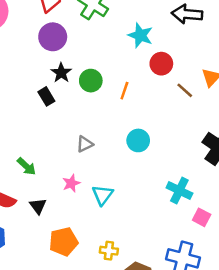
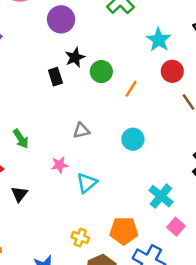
purple circle: (53, 37) -> (61, 19), moved
black triangle: (38, 206) -> (19, 194), moved
orange pentagon: (63, 242) -> (124, 231), moved

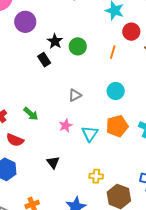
purple circle: (61, 19) -> (25, 22), moved
orange line: (131, 89) -> (113, 52), moved
black triangle: (19, 194) -> (53, 162), moved
orange pentagon: (124, 231) -> (117, 126), moved

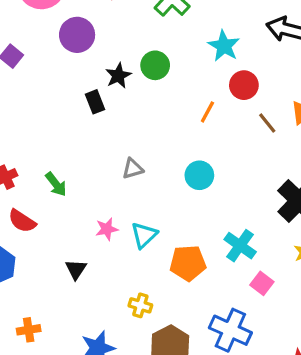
green circle: (78, 46) -> (155, 65), moved
pink star: (66, 126) -> (107, 229), moved
orange pentagon: (117, 126) -> (188, 263), moved

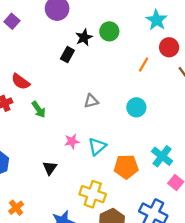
black rectangle: (95, 102) -> (67, 55), turned 48
red semicircle: (22, 221) -> (21, 82), moved
yellow cross: (140, 305) -> (93, 194), size x1.6
orange cross: (29, 330) -> (16, 208), turned -32

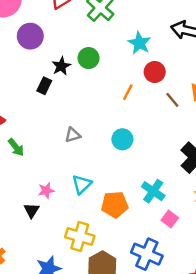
pink star: (72, 141) -> (46, 191), moved

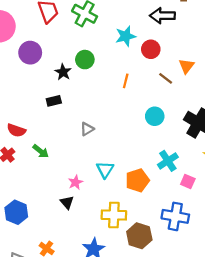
cyan star: (139, 43) -> (126, 36), turned -30
red circle: (155, 72) -> (151, 49), moved
black rectangle: (44, 86) -> (54, 101), moved, turned 64
cyan circle: (122, 139) -> (155, 116), moved
cyan cross: (153, 191) -> (168, 161), turned 36

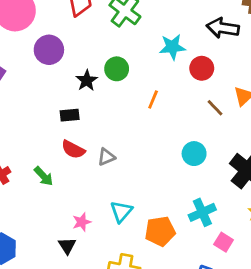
orange line: (126, 81) -> (153, 100), moved
red semicircle: (16, 130) -> (73, 149), moved

